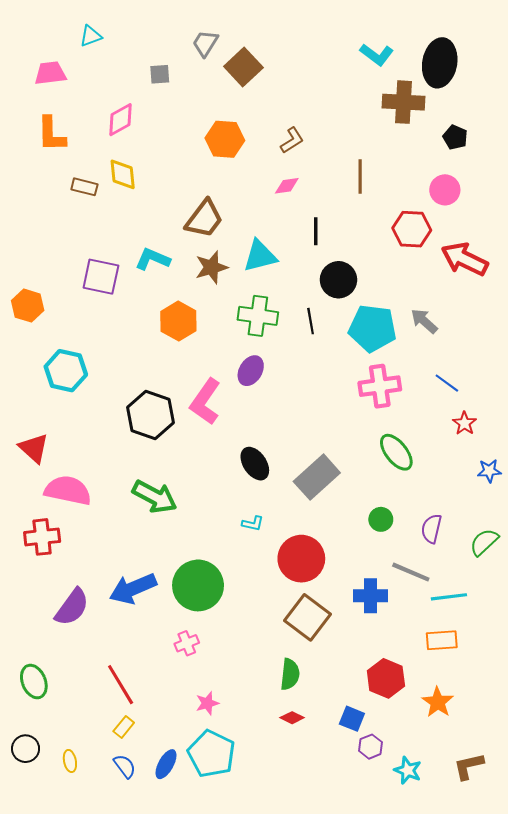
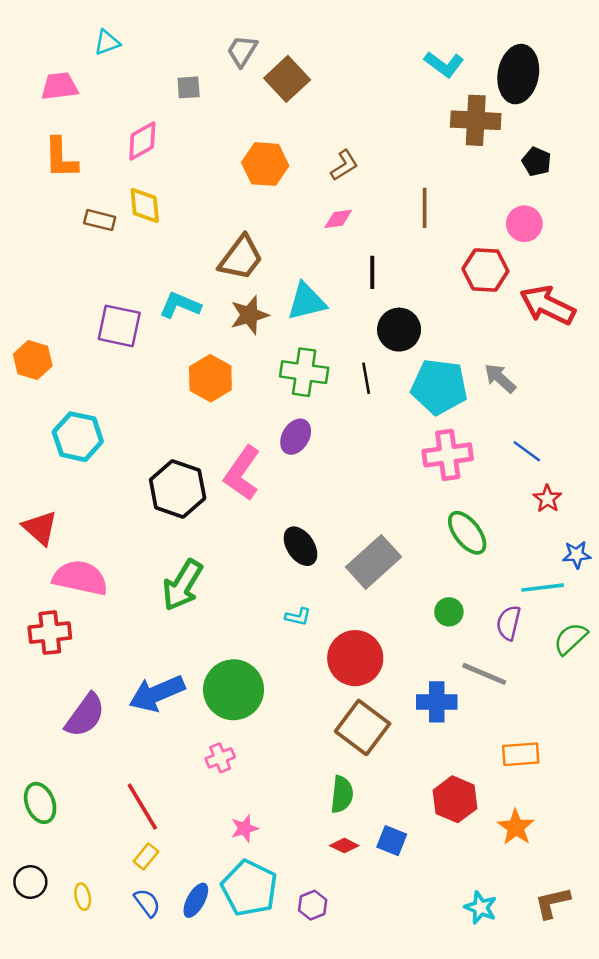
green arrow: (155, 497) -> (182, 585), turned 93
cyan line: (449, 597) -> (543, 588), moved
blue square: (352, 719) -> (392, 841), moved
purple hexagon: (370, 747) -> (313, 905), moved

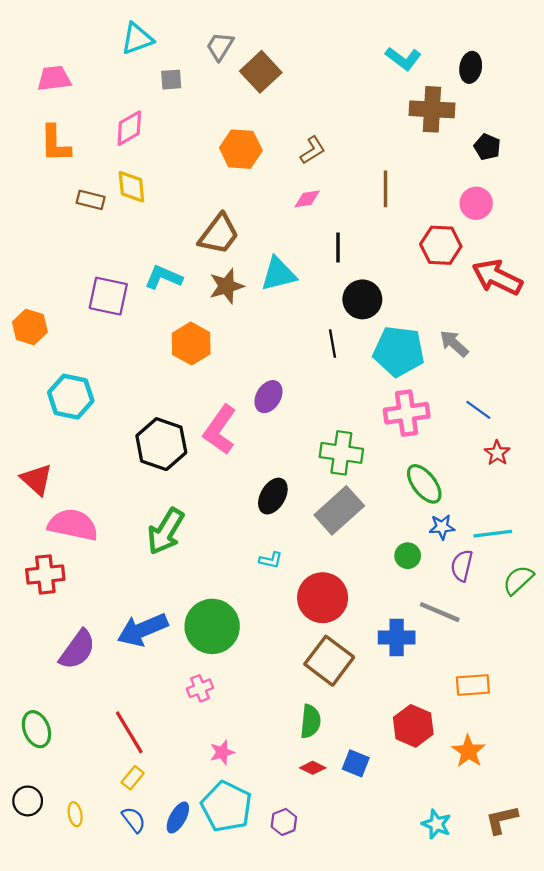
cyan triangle: (107, 42) -> (137, 39), moved, size x1.4
black ellipse: (518, 74) -> (471, 67), size x0.6
green cross: (304, 372) -> (341, 453), moved
black ellipse: (300, 546) -> (273, 496), turned 64
blue star: (577, 555) -> (442, 527), moved

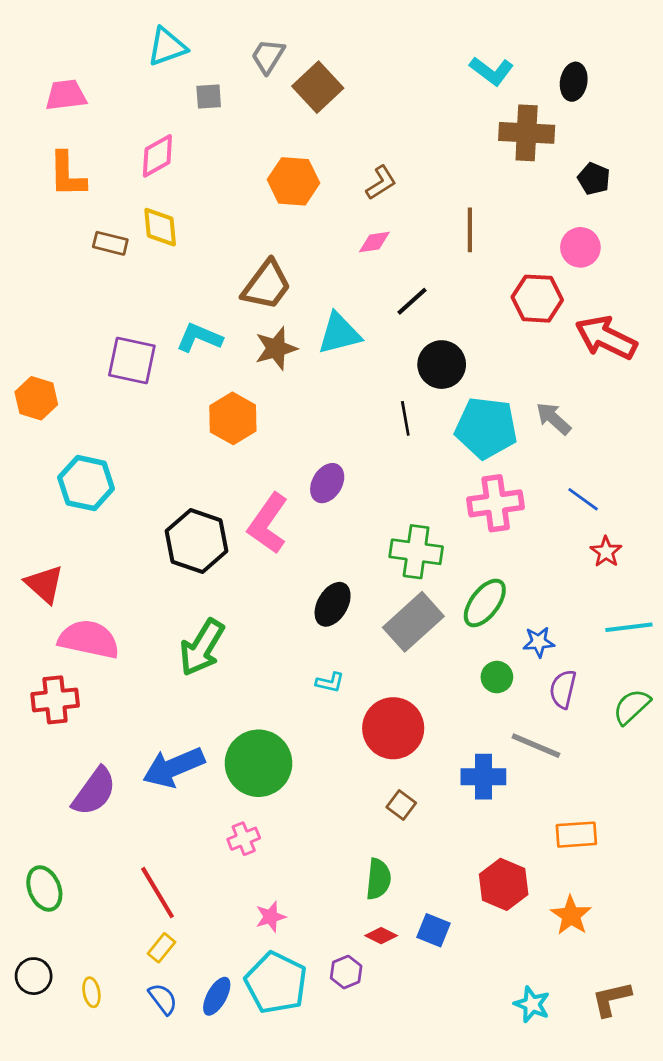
black line: (338, 247) -> (412, 301), turned 48
green ellipse: (424, 484) -> (485, 603), moved, turned 75
cyan line: (493, 534) -> (629, 627), moved
brown square: (329, 661) -> (401, 805), size x0.5
purple hexagon: (284, 822) -> (346, 972), moved

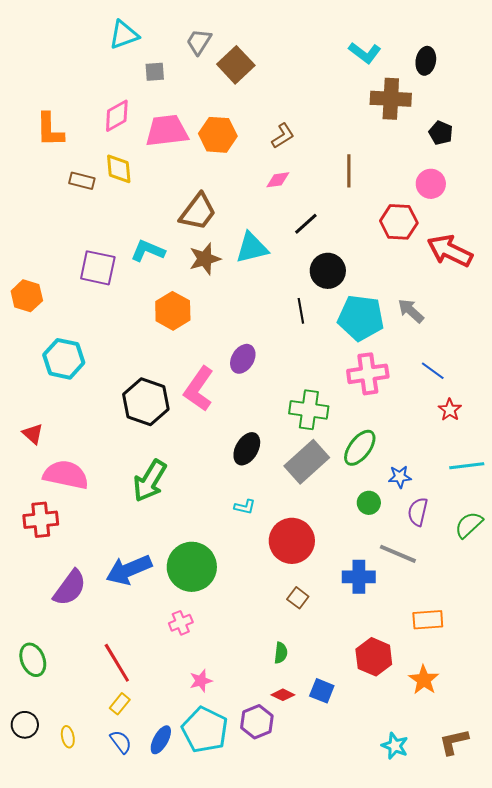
pink trapezoid: (66, 95) -> (167, 131), moved, size x1.4
red triangle: (44, 584) -> (33, 434), size x0.7
green semicircle: (378, 879) -> (281, 653), size x0.7
purple hexagon: (346, 972) -> (257, 722), size x1.4

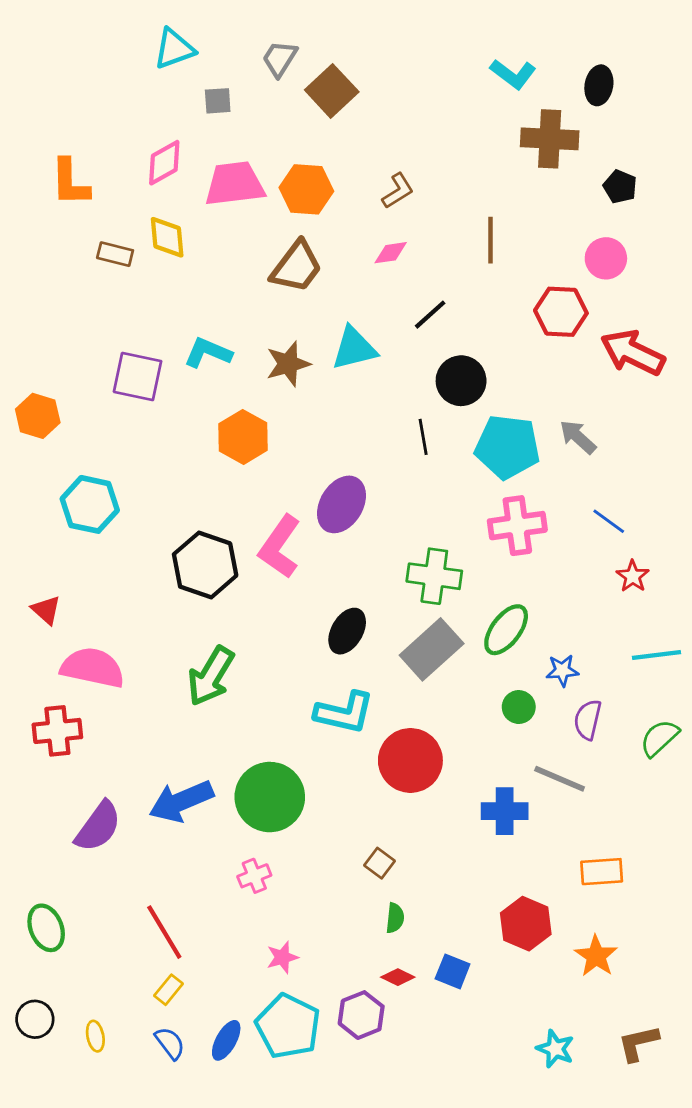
brown trapezoid: (198, 212) -> (296, 267), moved
purple ellipse: (243, 359) -> (341, 504), size x1.4
cyan L-shape: (245, 507) -> (344, 713), size x2.0
brown square: (298, 598) -> (379, 863), moved

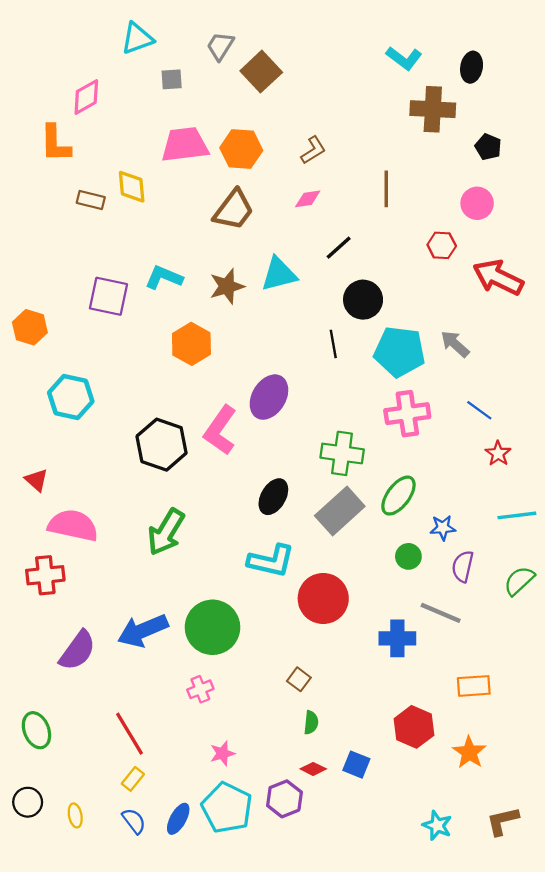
pink diamond: (164, 163) -> (86, 97), moved
red hexagon: (561, 312) -> (442, 245), size x0.7

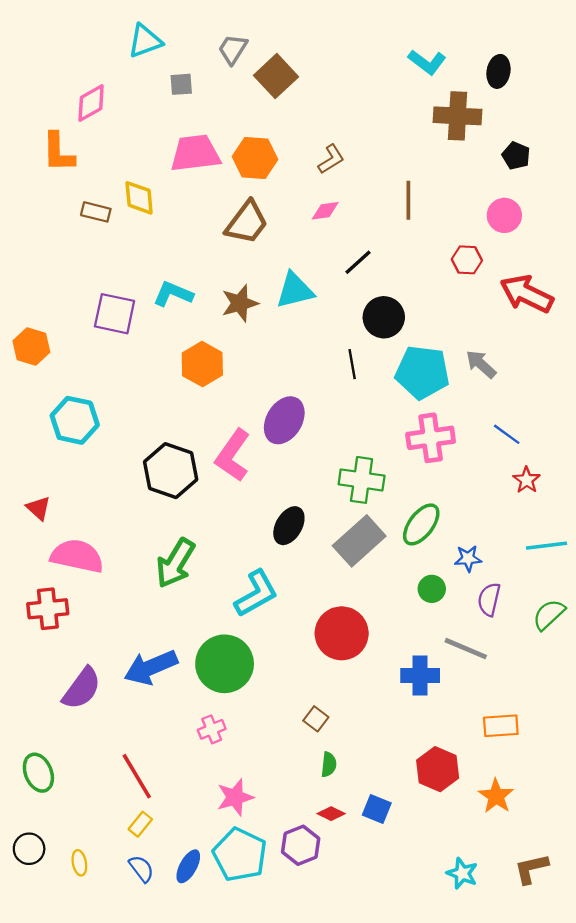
cyan L-shape: (271, 561) -> (256, 594), moved, turned -42
pink star: (222, 753) -> (235, 797), size x1.4

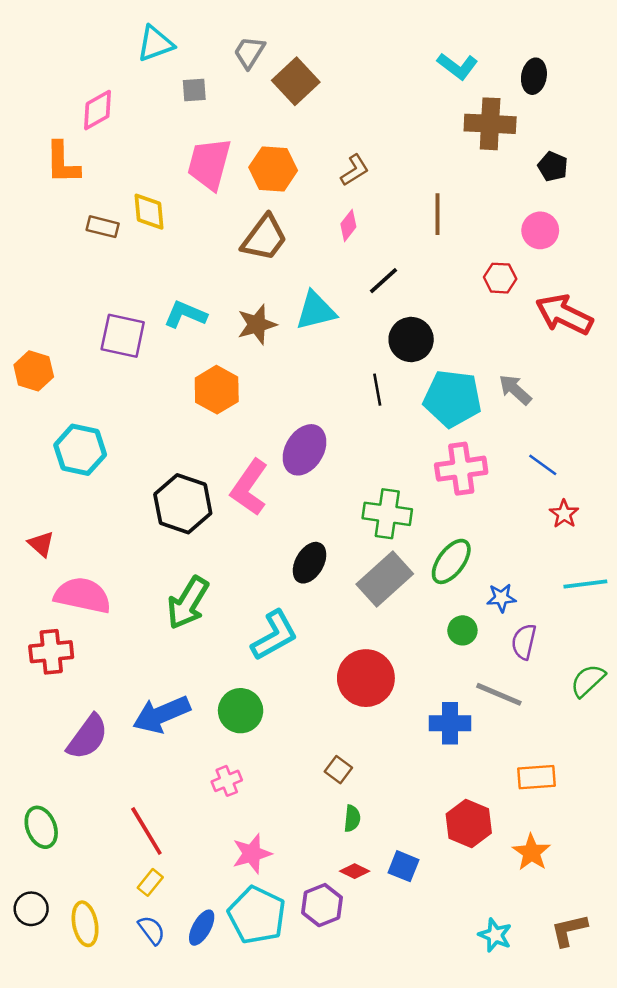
pink trapezoid: (195, 153) -> (209, 164), turned -68
pink diamond: (325, 211) -> (348, 225), turned -44
green semicircle: (549, 615) -> (588, 681), moved
green circle: (225, 664) -> (241, 711), size x0.7
yellow ellipse: (79, 863) -> (85, 924), size x1.6

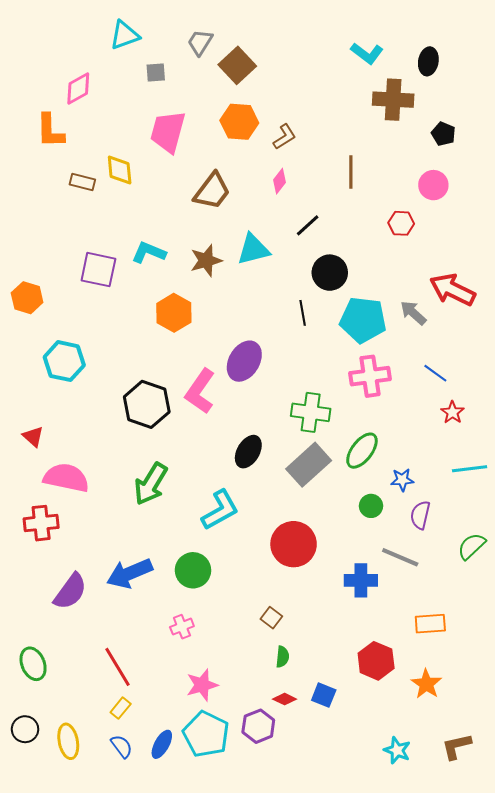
orange hexagon: (273, 169) -> (239, 122), moved
red arrow: (564, 314) -> (452, 290), moved

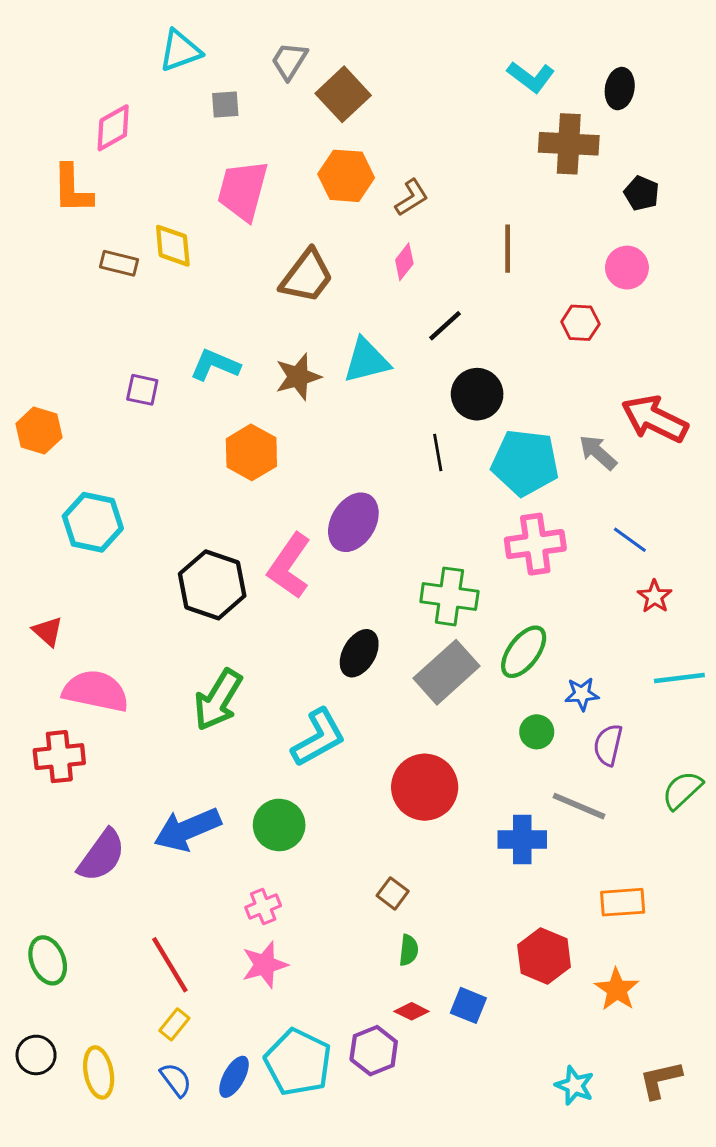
purple square: (98, 270) -> (142, 390), size x0.6
pink star: (202, 685) -> (265, 965), moved

